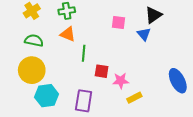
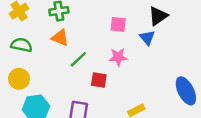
green line: (84, 53) -> (78, 59), turned 42
yellow circle: (32, 70) -> (19, 79), size x0.7
pink star: (121, 81) -> (118, 57), moved

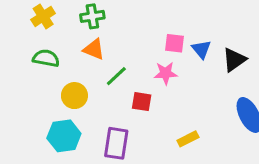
black triangle: (158, 16) -> (234, 60), moved
pink square: (118, 24) -> (174, 43), moved
yellow circle: (19, 79) -> (74, 96), moved

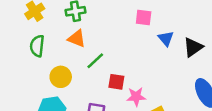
pink square: (174, 43) -> (144, 17), moved
green semicircle: (46, 58) -> (37, 46), turned -95
pink star: (166, 73) -> (136, 97), moved

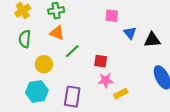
black triangle: (193, 47) -> (152, 40), turned 30
red square: (116, 82) -> (101, 61), moved

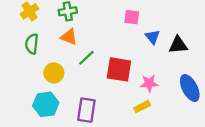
red square: (101, 61) -> (119, 69), size x1.6
pink star: (106, 80) -> (149, 83), moved

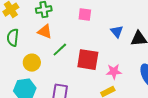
pink square: (132, 17) -> (85, 15), moved

